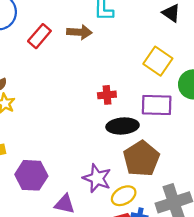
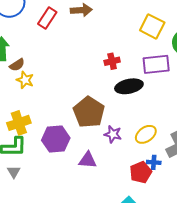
brown pentagon: (141, 159) -> (89, 112), moved
purple star: (97, 178) -> (113, 134), size x0.7
yellow ellipse: (124, 196) -> (146, 134), moved

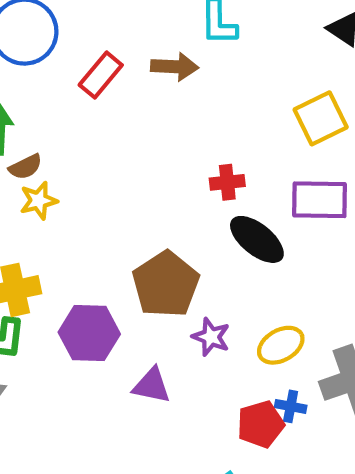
yellow square: (152, 26) -> (321, 118), turned 30
yellow star: (25, 80) -> (39, 201), turned 30
black ellipse: (129, 86) -> (257, 239), turned 44

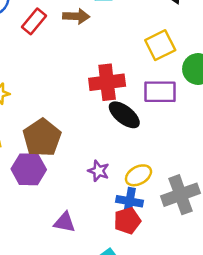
red cross: (227, 182) -> (107, 82), size x1.8
brown pentagon: (166, 284) -> (42, 138), moved
purple triangle: (152, 386) -> (65, 222), moved
blue cross: (291, 406) -> (129, 201), moved, size x1.5

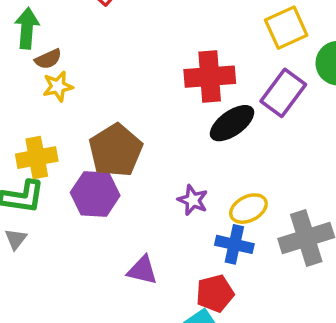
purple rectangle: (160, 92) -> (283, 93), turned -56
black ellipse: (124, 115) -> (232, 123), turned -76
red pentagon: (127, 221) -> (215, 293), moved

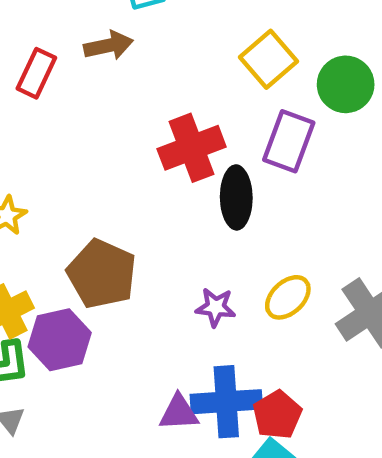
black ellipse: (232, 123) -> (236, 197), turned -39
purple hexagon: (95, 194) -> (60, 340), moved
blue cross: (234, 244) -> (226, 402), moved, size x1.4

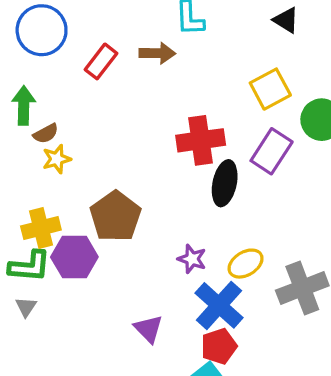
blue cross: (226, 402) -> (219, 305), moved, turned 33
purple triangle: (179, 413) -> (148, 329), turned 36

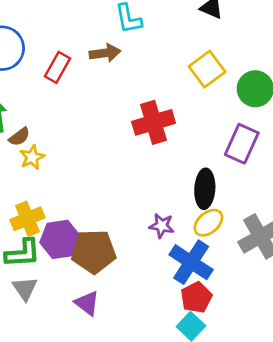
purple rectangle: (272, 151) -> (242, 144), moved
black ellipse: (225, 183) -> (205, 189), moved
brown pentagon: (116, 216) -> (94, 251), moved, turned -30
gray triangle: (26, 307) -> (25, 289), size x1.4
purple triangle: (148, 329) -> (87, 303), moved

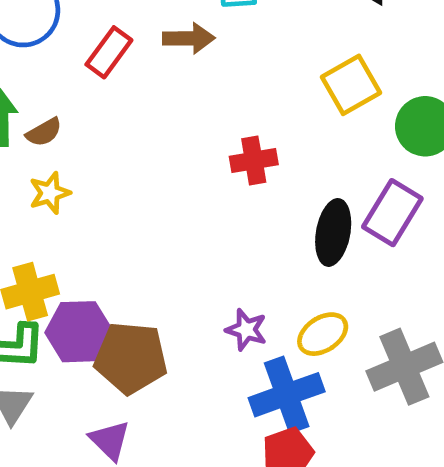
red cross: (154, 122) -> (254, 161), size x0.7
brown semicircle: (19, 137) -> (44, 132), moved
black ellipse: (205, 189) -> (333, 232), moved
blue cross: (191, 262) -> (287, 395), turned 30

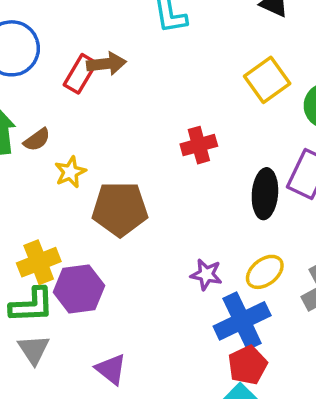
brown arrow: (189, 38) -> (106, 64), moved
yellow star: (50, 193) -> (70, 172), moved
brown pentagon: (131, 358) -> (120, 209), moved

